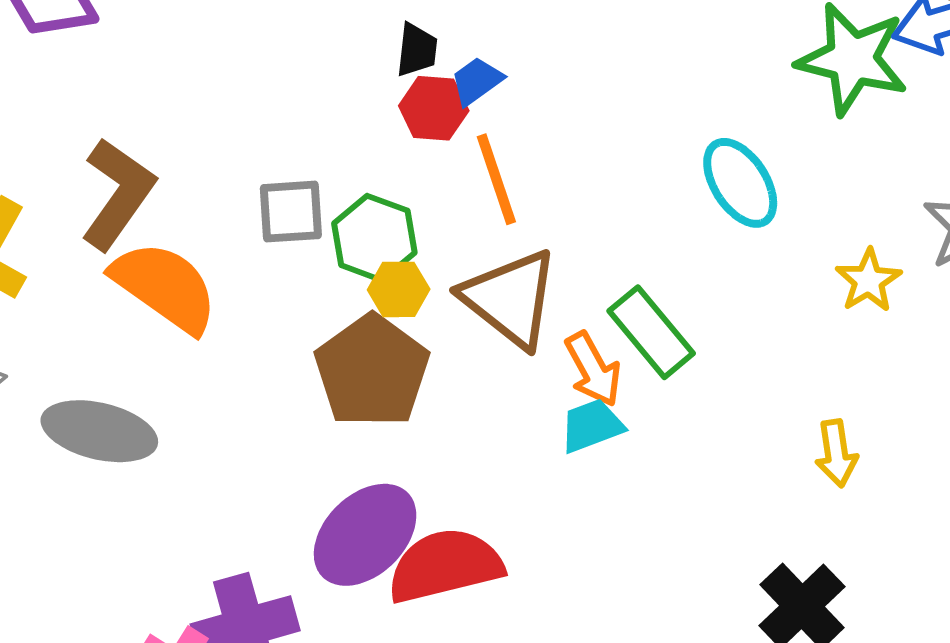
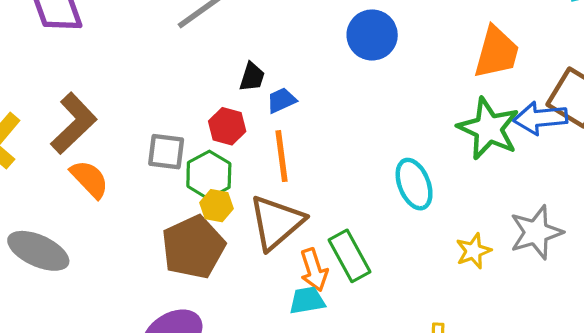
red hexagon: (434, 108) -> (227, 126), moved
orange semicircle: (165, 287) -> (89, 179), size x0.7
brown triangle: (510, 298) -> (276, 222), turned 30

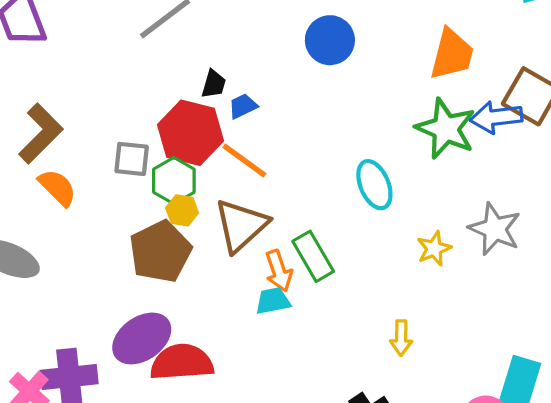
red hexagon: (227, 126) -> (191, 133), size x1.8
orange line: (282, 156) -> (244, 160), turned -45
gray star: (536, 232) -> (495, 229), turned -30

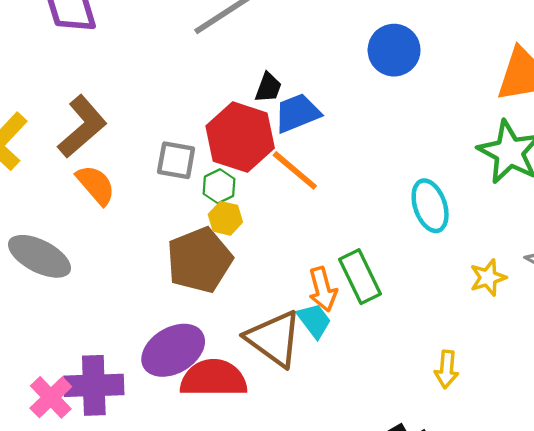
blue trapezoid: (243, 106) -> (297, 113), size x1.5
green hexagon: (174, 181) -> (219, 186), size x0.7
brown triangle: (241, 225) -> (274, 339), moved, turned -46
cyan trapezoid: (273, 301) -> (314, 321), turned 60

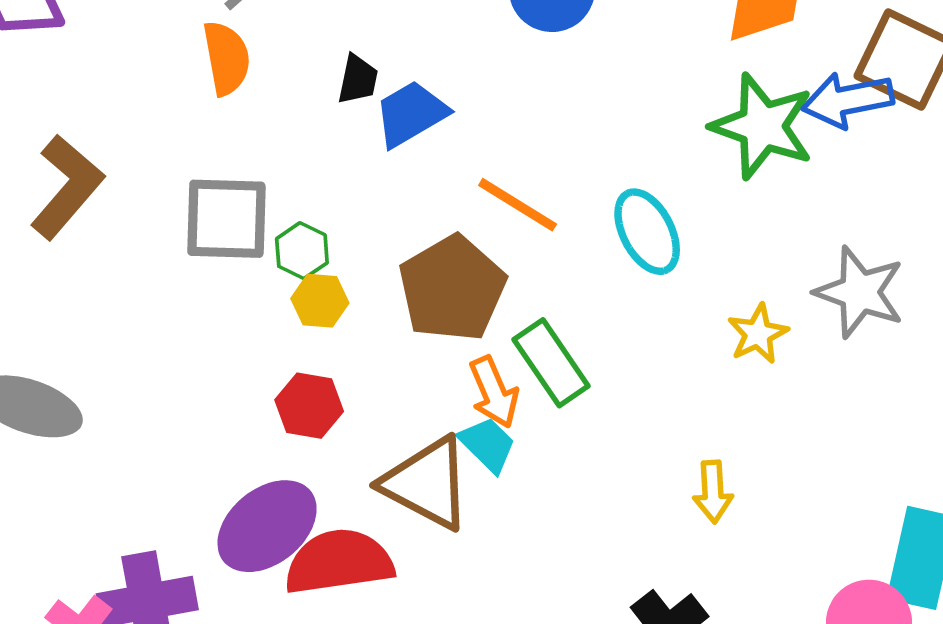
red hexagon: (240, 137) -> (309, 406), moved, size x0.6
gray square: (176, 160) -> (226, 219), size x1.4
orange line: (295, 170) -> (518, 205), moved
orange semicircle: (96, 185) -> (227, 58), moved, turned 39
brown pentagon: (199, 260) -> (452, 288), moved

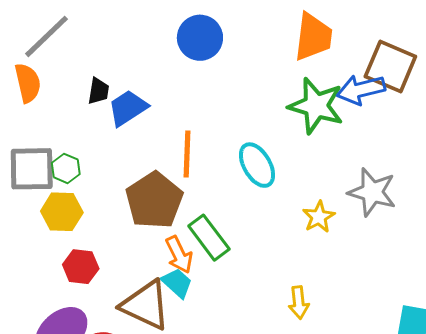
orange line: (518, 205) -> (187, 154), turned 63
green hexagon: (302, 251) -> (66, 168), moved
yellow hexagon: (320, 301) -> (62, 212), moved, size x1.4

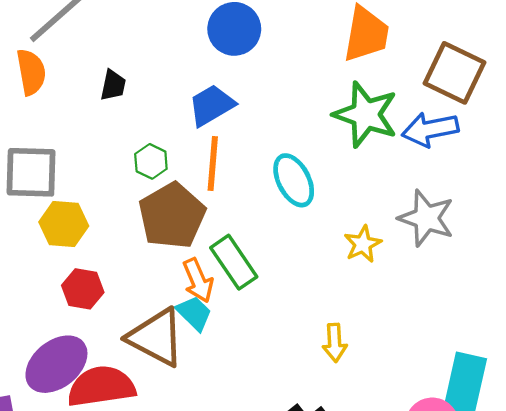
blue arrow: (361, 90) -> (430, 129), moved
blue trapezoid: (128, 108) -> (211, 105), moved
green hexagon: (66, 168) -> (151, 161), moved

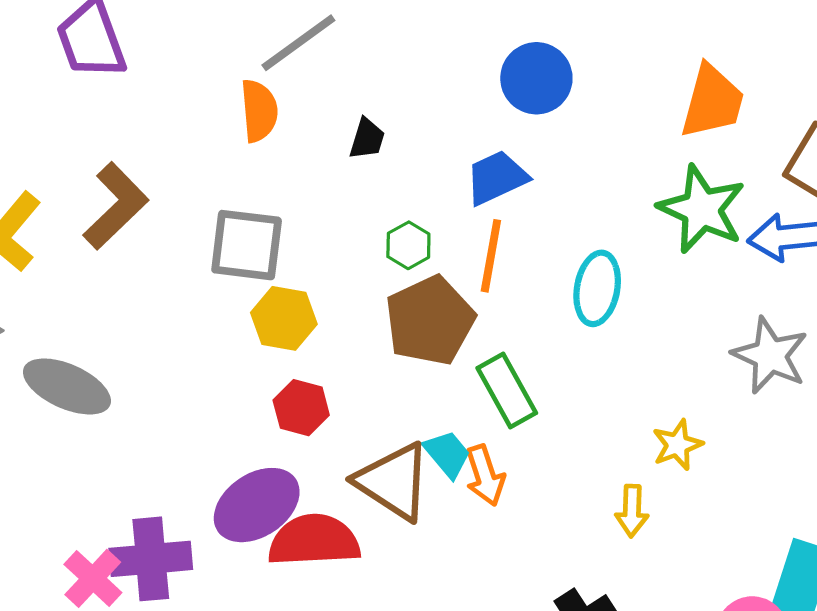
cyan ellipse: (294, 180) -> (597, 288), turned 32
yellow star: (363, 244) -> (677, 445), moved
orange arrow: (198, 280) -> (485, 475), moved

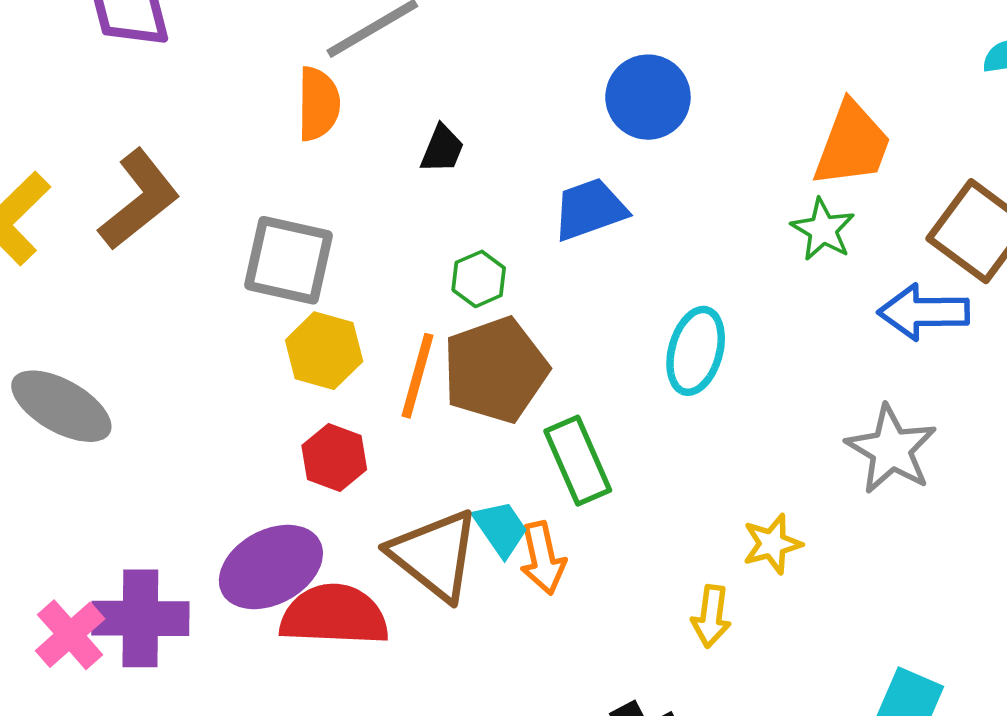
green star: (702, 209) -> (823, 230), moved, size x0.6
orange line: (491, 256) -> (417, 376), moved

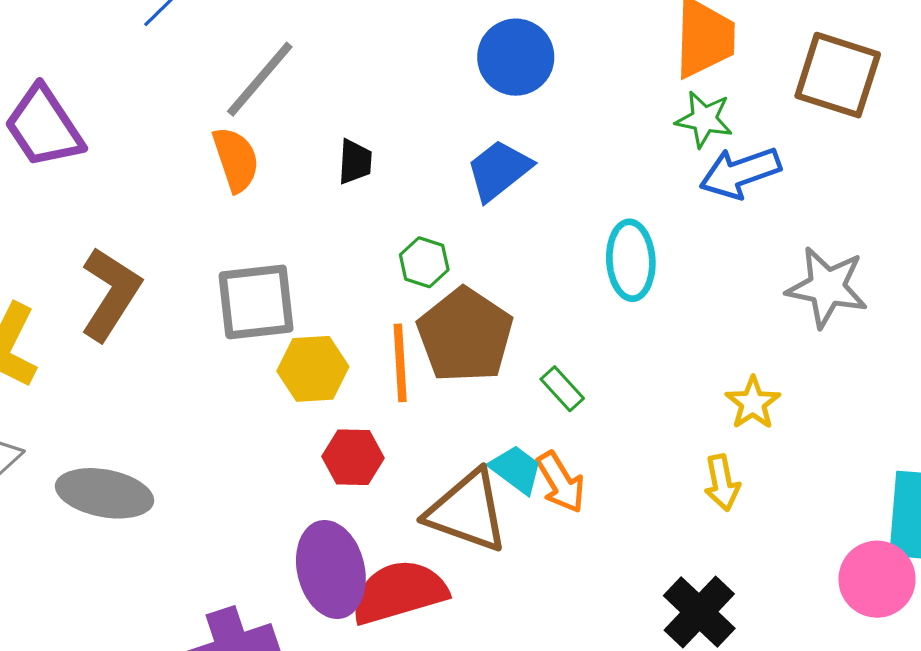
blue arrow: (924, 312) -> (740, 173), moved
green rectangle: (578, 461) -> (562, 389), size x0.6
purple ellipse: (271, 567) -> (331, 569), turned -56

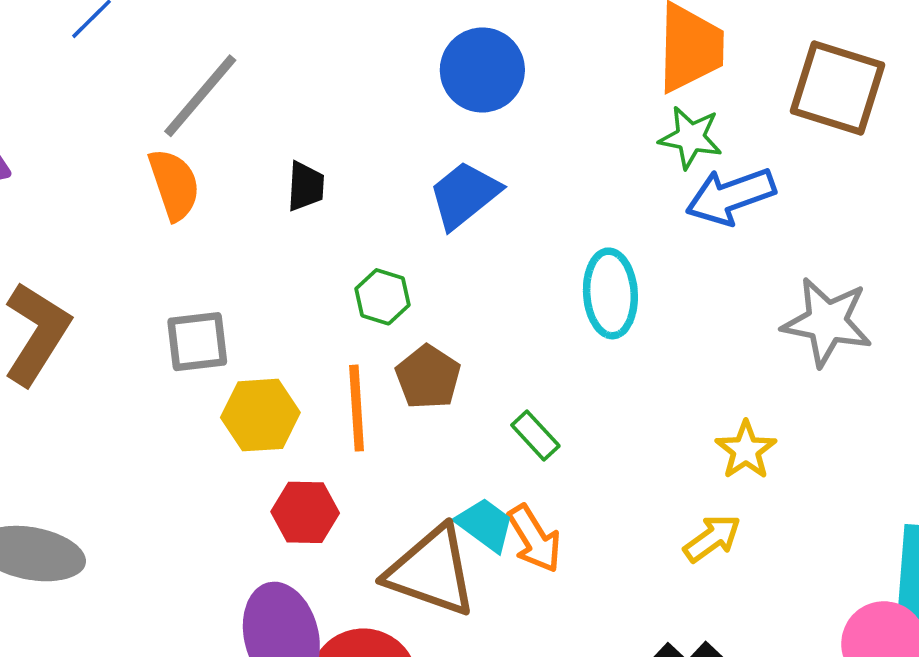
gray square: (256, 302) -> (197, 342), size x0.7
brown pentagon: (465, 335) -> (428, 377), size x0.6
yellow arrow: (722, 483) -> (712, 538), turned -114

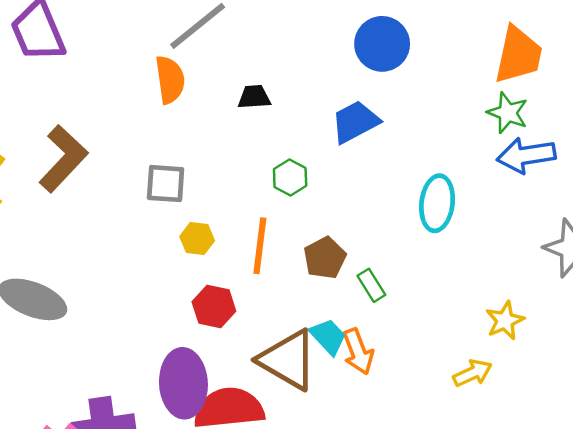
black trapezoid: (306, 186) -> (254, 97), turned -108
brown pentagon: (428, 377) -> (325, 258), moved
yellow hexagon: (260, 415) -> (197, 239), size x0.7

